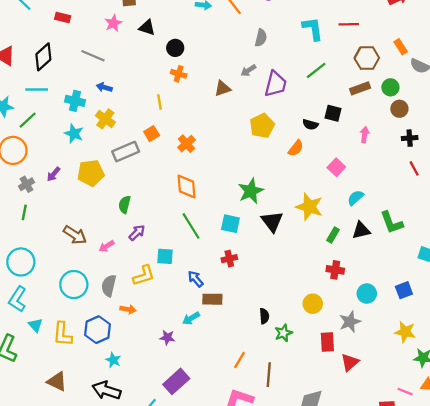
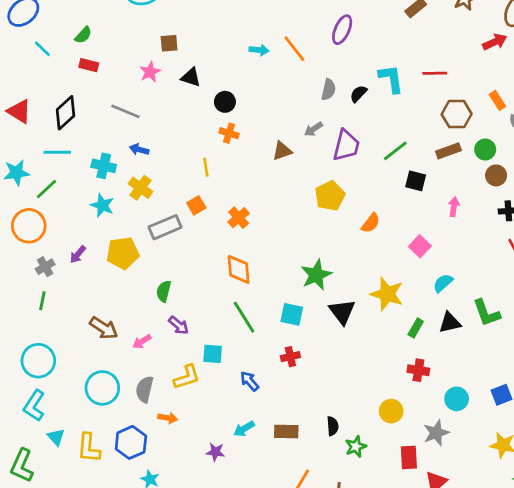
green line: (316, 70) -> (395, 151), moved
black semicircle: (310, 125) -> (358, 94), moved, turned 119
purple arrow: (137, 233) -> (179, 325), turned 84
brown rectangle: (212, 299) -> (286, 432), moved

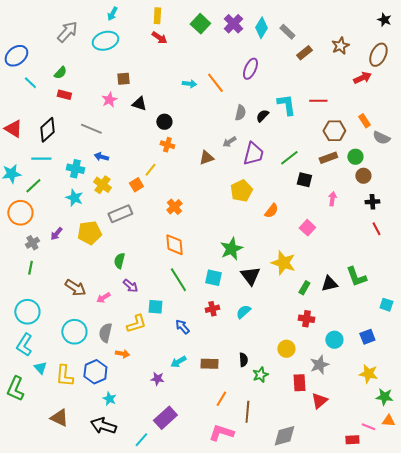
yellow line: (206, 167) -> (150, 170), turned 48
orange square: (196, 205) -> (136, 185), moved
cyan semicircle: (443, 283) -> (243, 312), moved

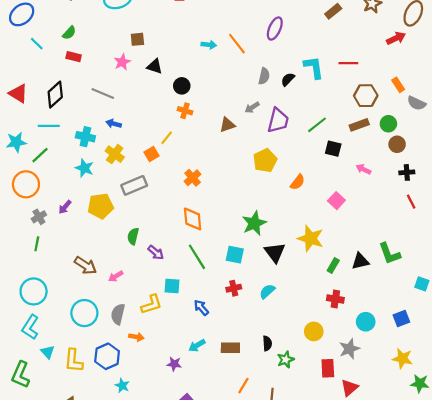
pink arrow: (332, 199) -> (364, 169), turned -72
purple arrow: (130, 286) -> (156, 252), moved

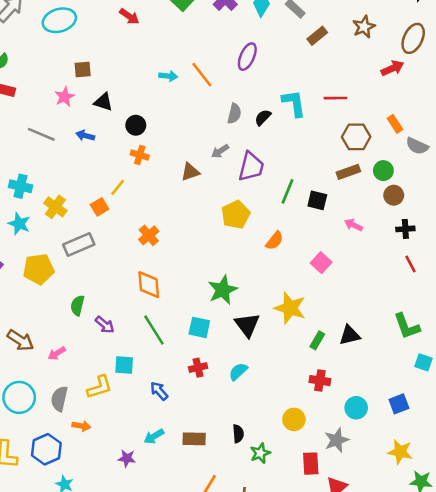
blue arrow: (114, 124) -> (85, 136), moved
green line: (317, 125) -> (287, 191), moved, turned -30
green L-shape: (389, 254) -> (407, 326), moved

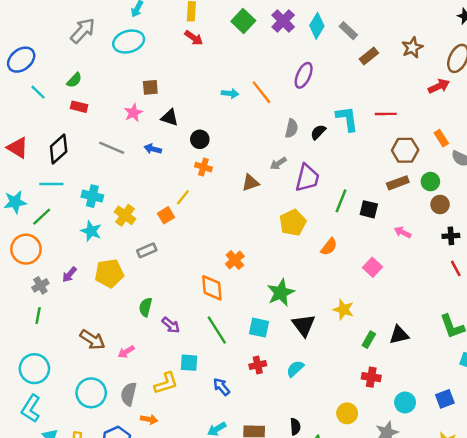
orange cross: (149, 235) -> (235, 260), moved
gray rectangle: (79, 244) -> (147, 250), size x0.7
yellow star: (290, 308) -> (343, 310), size x0.7

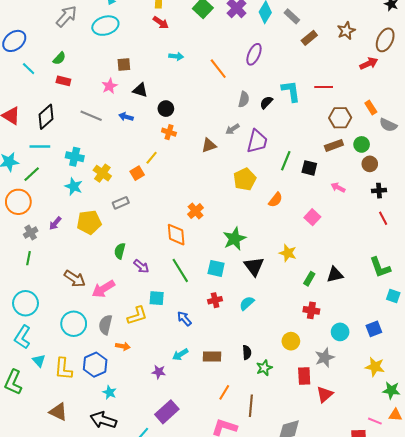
cyan arrow: (230, 93) -> (176, 56), moved
pink arrow: (126, 352) -> (103, 289), size x1.6

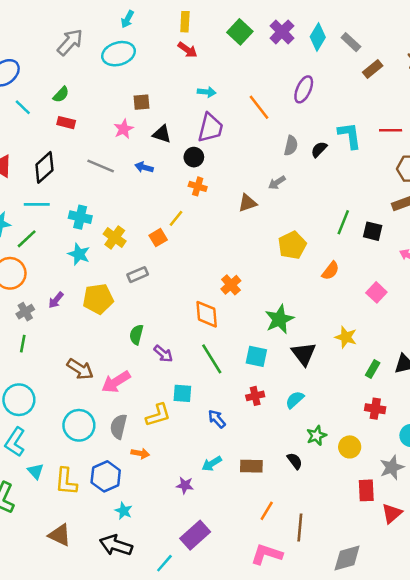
purple trapezoid: (257, 141) -> (210, 128), moved
black semicircle: (247, 352) -> (295, 461), turned -32
green star: (264, 368) -> (316, 435), moved

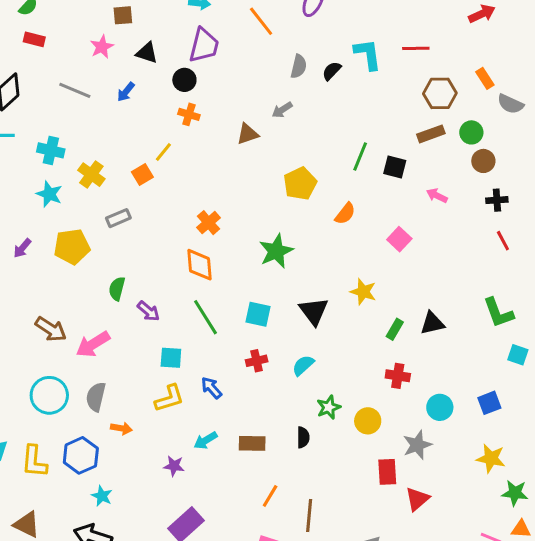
blue arrow: (144, 167) -> (126, 92), turned -66
orange cross: (231, 285) -> (208, 223), moved
green star: (279, 319) -> (276, 251), moved
yellow L-shape: (158, 415) -> (169, 398), moved
black semicircle: (295, 461) -> (303, 437), turned 36

